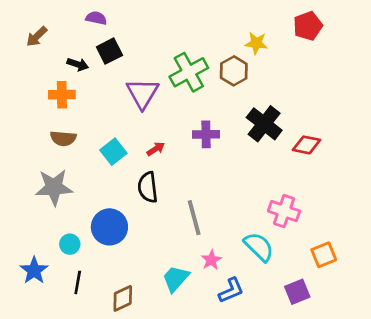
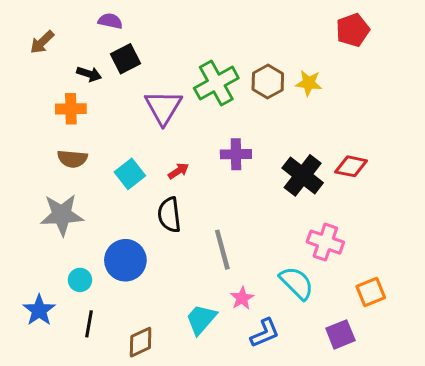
yellow star: (256, 43) -> (309, 83), moved
black cross: (264, 124) -> (303, 175), moved

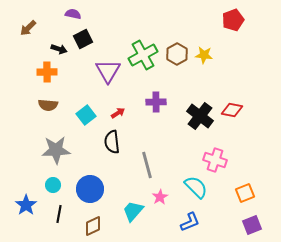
gray star: (62, 215) -> (56, 150), moved
blue circle: (125, 260) -> (90, 189), moved
blue L-shape: (265, 333) -> (190, 222), moved
purple square: (340, 334) -> (252, 225), moved

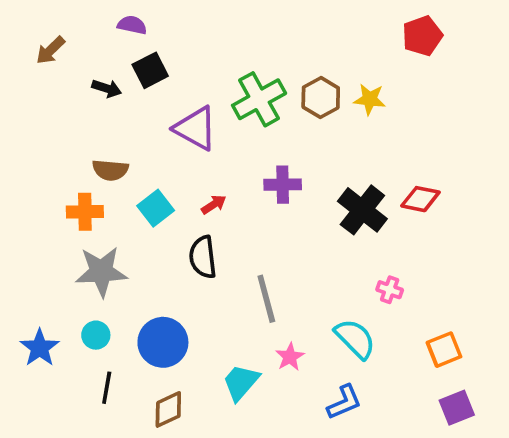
purple triangle: (108, 71) -> (196, 128), turned -32
orange cross: (47, 72) -> (85, 212), moved
brown semicircle: (48, 105) -> (110, 170), moved
pink cross: (215, 160) -> (390, 290), size x0.6
blue star: (26, 205) -> (40, 348), moved

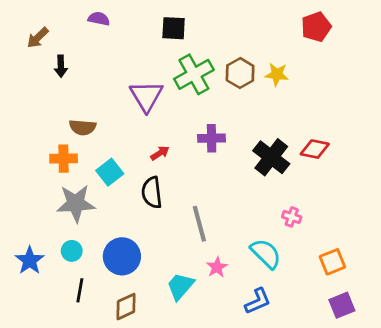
black square: (150, 70) -> (174, 28), moved, turned 30
black arrow: (107, 88) -> (61, 66), moved, turned 70
purple triangle: (196, 128) -> (146, 96), turned 30
cyan square: (156, 208) -> (110, 172), moved

